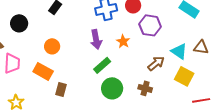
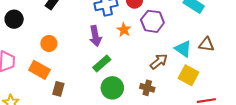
orange star: (123, 41) -> (124, 30), moved

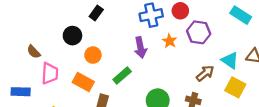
black circle: (14, 19) -> (72, 36), moved
green rectangle: (102, 64) -> (122, 76), moved

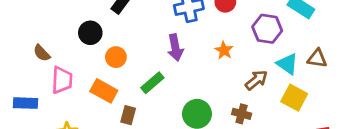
purple hexagon: (199, 32) -> (267, 29), moved
orange star: (170, 41) -> (224, 50), moved

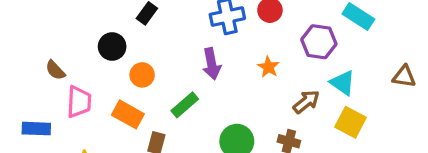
brown triangle: (317, 58) -> (404, 76), moved

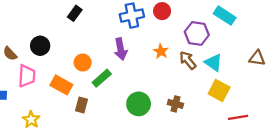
black circle: (112, 47) -> (40, 46), moved
orange circle: (142, 75) -> (83, 63), moved
brown arrow: (306, 102) -> (188, 60), moved, turned -90

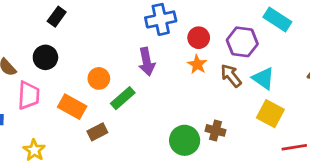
red circle: (162, 11) -> (199, 38), moved
black rectangle: (75, 13) -> (57, 17), moved
green circle: (139, 104) -> (185, 140), moved
brown rectangle: (82, 105) -> (97, 132), turned 48

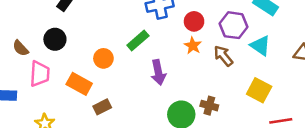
purple arrow: (147, 62) -> (158, 72), moved
cyan triangle: (263, 78) -> (260, 46), moved
green rectangle: (123, 98) -> (138, 41), moved

